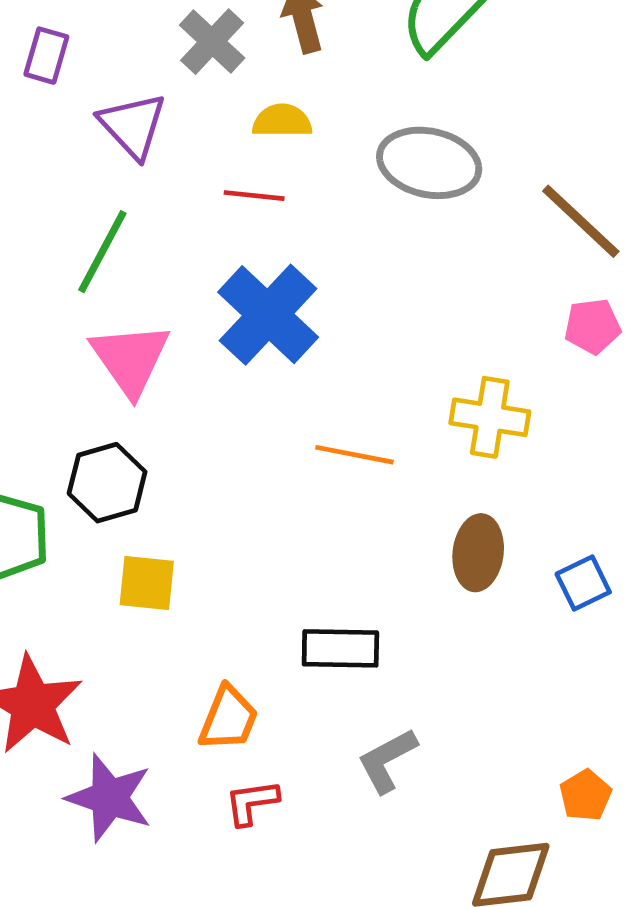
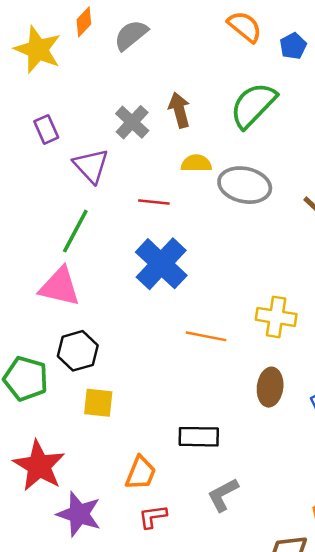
purple rectangle: (46, 56) -> (46, 129), turned -40
yellow semicircle: (282, 121) -> (196, 163), moved
pink triangle: (130, 359) -> (60, 287), moved, turned -42

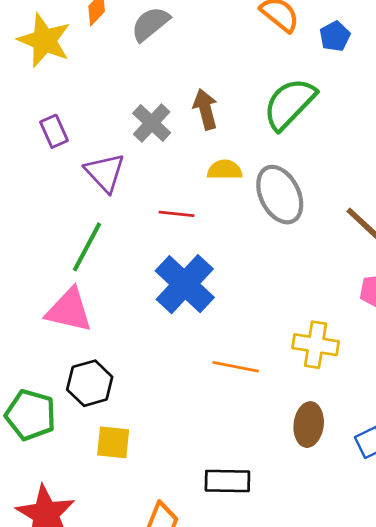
gray ellipse: (245, 185) -> (280, 195), turned 51

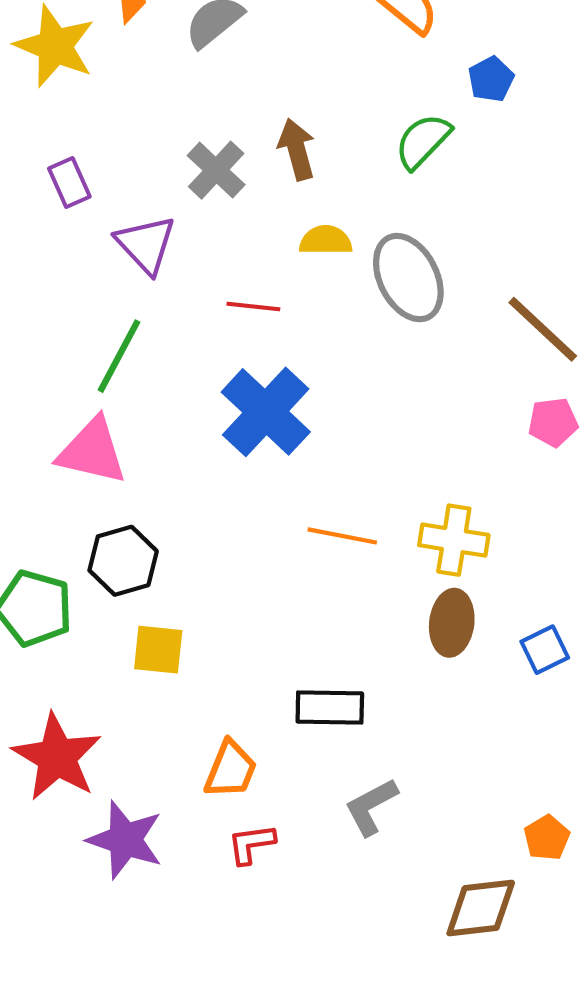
blue pentagon: (335, 36) -> (491, 79), moved
green semicircle: (289, 104) -> (423, 141), size x0.7
yellow cross: (316, 345) -> (454, 540), moved

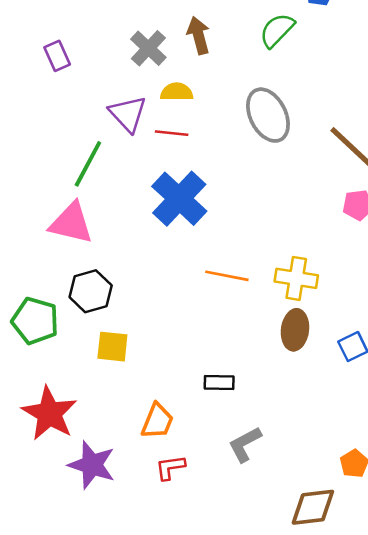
yellow semicircle: (326, 240) -> (177, 92), moved
purple triangle: (146, 244) -> (128, 114), moved
black rectangle: (330, 707) -> (219, 383), size x0.7

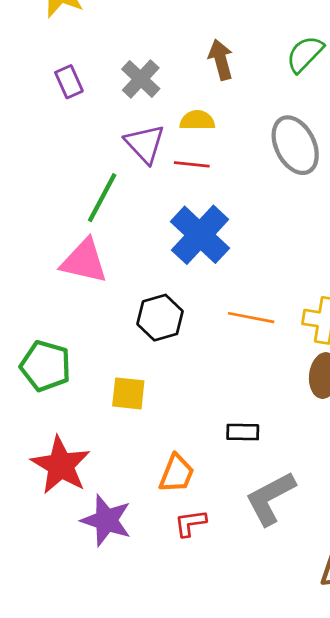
gray cross: (148, 48) -> (141, 79), moved
black hexagon: (91, 291) -> (160, 318), moved
gray L-shape: (245, 444) -> (270, 498), size x1.4

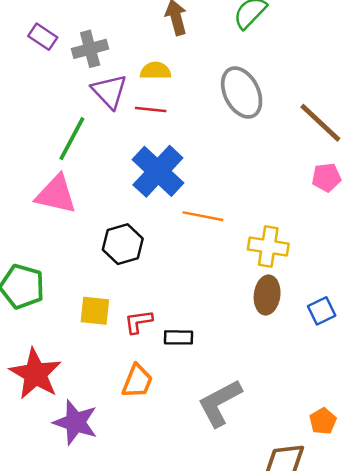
gray cross: (141, 79) -> (90, 49), moved, turned 32
purple rectangle: (69, 82) -> (43, 37), turned -32
orange line: (251, 318) -> (203, 216), moved
black rectangle: (243, 432) -> (179, 337), moved
red L-shape: (190, 523) -> (139, 322), moved

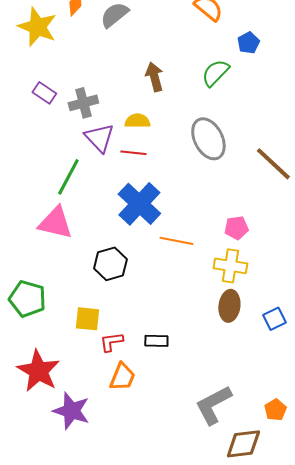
pink pentagon: (326, 177) -> (236, 228), moved
red L-shape: (139, 322) -> (111, 342), moved
gray L-shape: (220, 403) -> (213, 405), moved

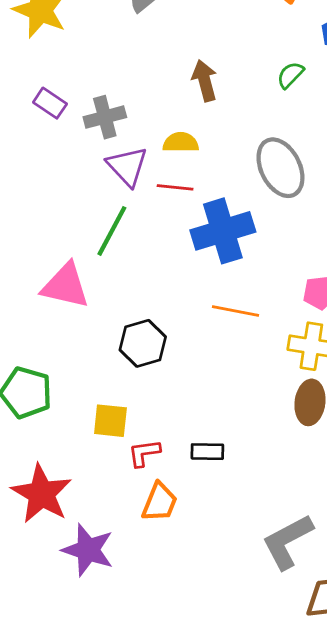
green semicircle: (215, 73) -> (290, 75), size x0.7
green line: (68, 177) -> (112, 231), moved
blue cross: (139, 204) -> (223, 231), moved, turned 30

